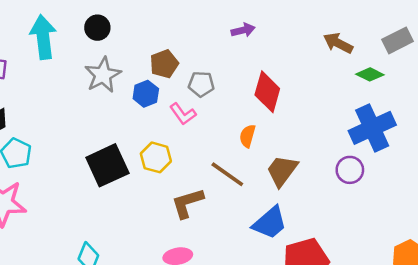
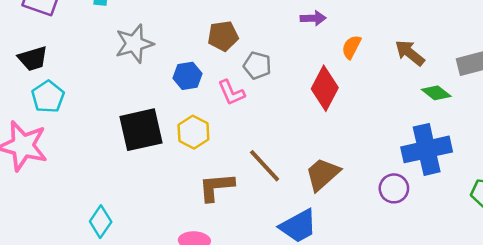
gray star: (103, 75) -> (134, 44), moved
blue hexagon: (146, 94) -> (187, 76), moved
orange semicircle: (247, 136) -> (351, 47), moved

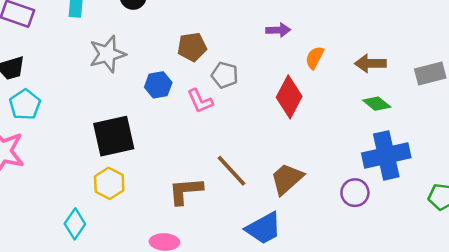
brown arrow: (410, 53) -> (370, 63), turned -40
green diamond: (436, 93) -> (377, 104), moved
yellow hexagon: (193, 132) -> (109, 183), moved

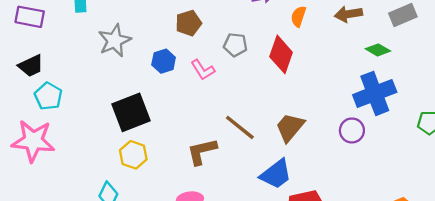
gray pentagon: (225, 75) -> (235, 45), moved
green diamond: (377, 104) -> (378, 50), moved

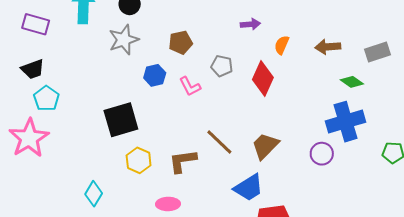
gray star: (115, 41) -> (124, 40), moved
pink star: (33, 141) -> (29, 138), turned 30
yellow hexagon: (133, 155) -> (139, 160), moved

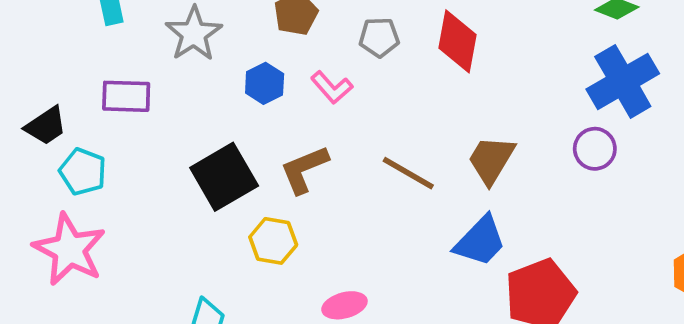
purple rectangle: (36, 24) -> (126, 96), moved
brown L-shape: (183, 161) -> (304, 169), moved

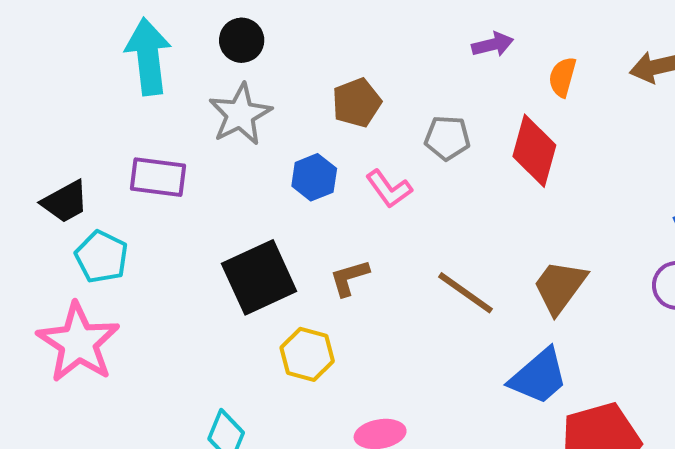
brown L-shape: (304, 169) -> (349, 278), size x0.7

